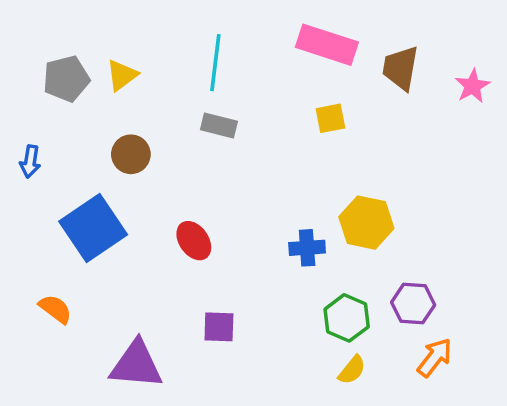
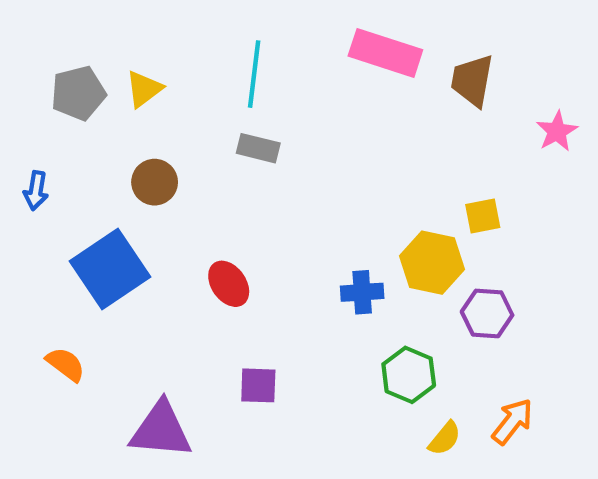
pink star: (472, 86) -> (557, 131), moved
yellow square: (330, 118) -> (483, 216), moved
purple hexagon: (413, 304) -> (487, 313), moved
yellow semicircle: (352, 370) -> (445, 438), moved

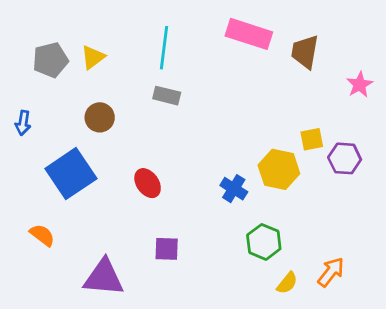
blue cross: (362, 292) -> (234, 189), turned 36
purple hexagon: (487, 313) -> (345, 158), moved

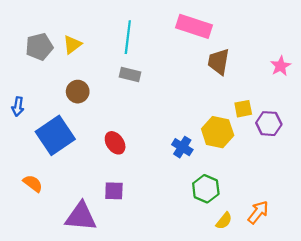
brown trapezoid: (305, 52) -> (219, 62), moved
blue arrow: (23, 123) -> (18, 107), moved
purple square: (167, 249) -> (114, 191), moved

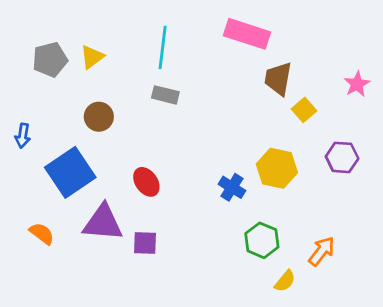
yellow square: (243, 109) -> (304, 110), moved, turned -30
orange arrow: (258, 212) -> (322, 251), moved
purple triangle: (81, 217) -> (103, 223), moved

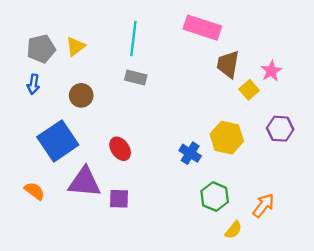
pink star: (357, 84) -> (271, 71), moved
blue arrow: (23, 136) -> (33, 84), moved

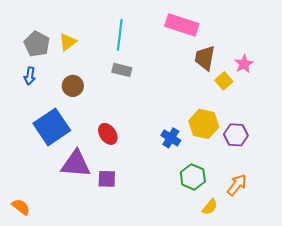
gray pentagon: (41, 49) -> (37, 44), turned -30
purple hexagon: (280, 129) -> (236, 135), moved
orange semicircle: (34, 191) -> (21, 207), moved

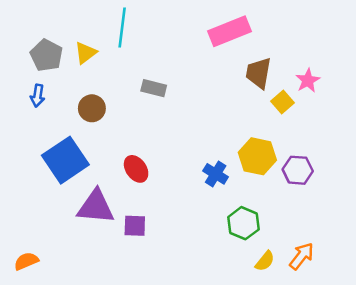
pink rectangle: (182, 25) -> (230, 31), turned -40
cyan line: (120, 35) -> (122, 27), moved
orange arrow: (237, 185) -> (301, 256), moved
orange semicircle: (21, 207) -> (26, 261), turned -60

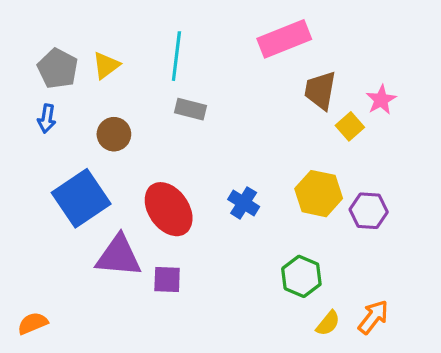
cyan line: (122, 27) -> (176, 56), moved
red ellipse: (136, 169) -> (169, 209), size x1.6
blue cross: (216, 174) -> (244, 203), moved

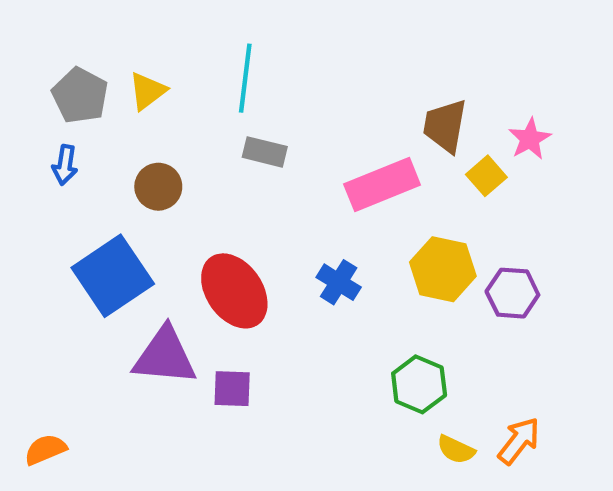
pink rectangle: (284, 39) -> (382, 184), moved
yellow semicircle: (328, 323) -> (456, 450), turned 76

